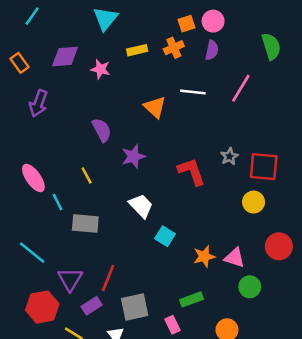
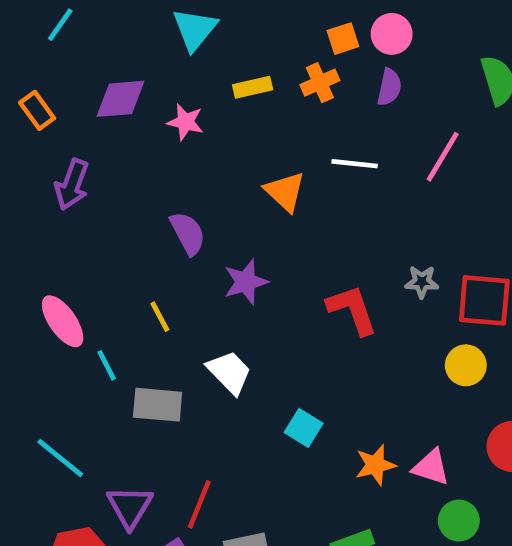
gray star: (230, 156) -> (422, 282), turned 30
white trapezoid: (141, 206) -> (229, 372), moved

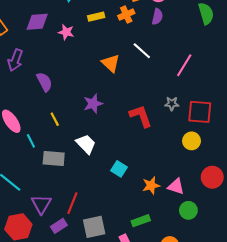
pink line: (443, 157) -> (184, 65), moved
white line: (355, 164) -> (142, 51), turned 36
purple semicircle: (188, 233) -> (44, 82), moved

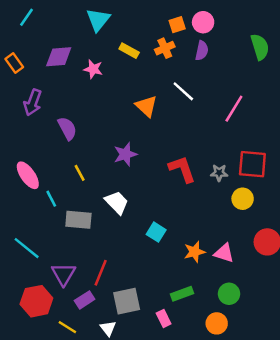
yellow rectangle: (96, 17) -> (129, 51), turned 42
gray star: (172, 104) -> (219, 173), moved
green circle: (188, 210) -> (229, 294), moved

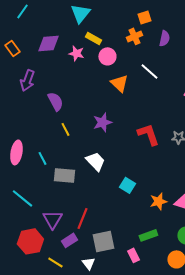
pink circle: (203, 22) -> (107, 56), moved
yellow rectangle: (129, 51) -> (93, 38), moved
yellow line: (80, 173) -> (65, 129), moved
pink ellipse: (28, 175) -> (16, 152), moved, turned 45

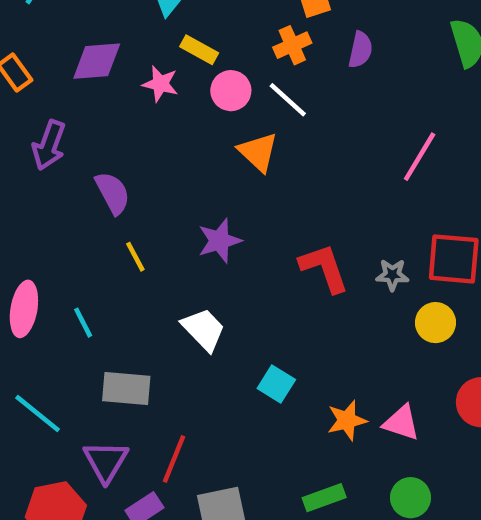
white line: (149, 71) -> (288, 100), moved
gray rectangle: (64, 175) -> (126, 389), moved

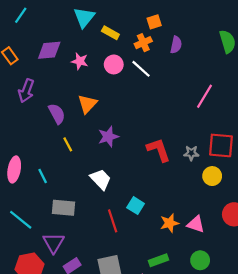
yellow rectangle: (199, 50) -> (110, 33), moved
orange triangle: (258, 152) -> (87, 104), moved, turned 30
red line: (174, 459) -> (113, 221), moved, turned -40

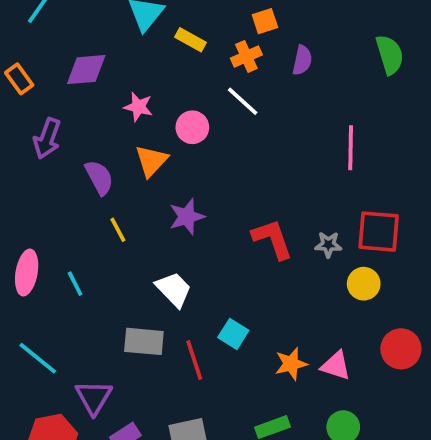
pink star: (80, 61) -> (138, 107), moved
pink circle: (114, 64) -> (192, 127), moved
pink line: (204, 96) -> (351, 148), turned -30
gray rectangle: (63, 208) -> (144, 341), moved

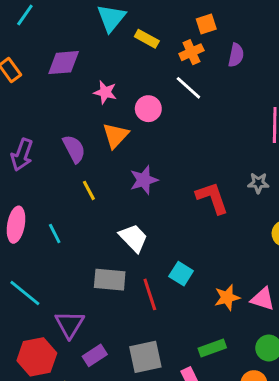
purple arrow: (47, 138) -> (22, 155), moved
gray star: (328, 245) -> (258, 183), moved

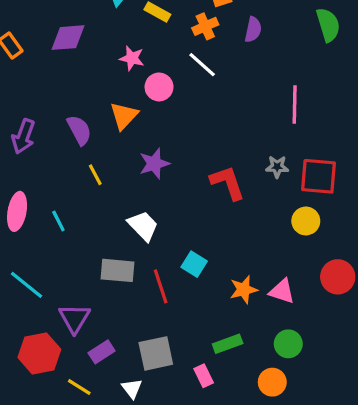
pink star: (105, 92) -> (132, 58), moved

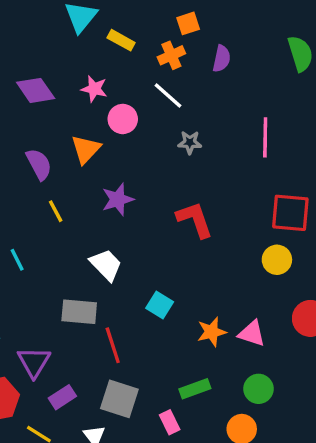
purple diamond: (68, 38) -> (36, 90), moved, turned 60
gray star: (277, 167) -> (190, 142), moved
red line: (161, 286) -> (113, 345), moved
gray square: (156, 353) -> (119, 399), turned 30

